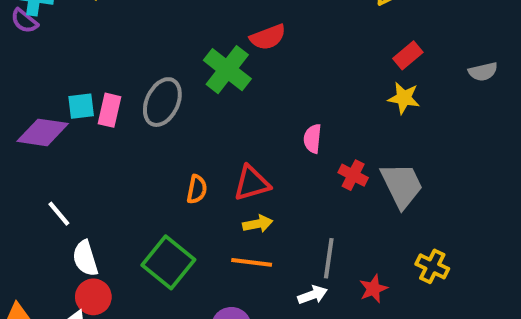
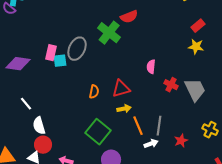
cyan square: (81, 106) -> (60, 61), moved
green square: (168, 262) -> (98, 132), moved
orange line: (252, 262) -> (138, 126), moved, turned 60

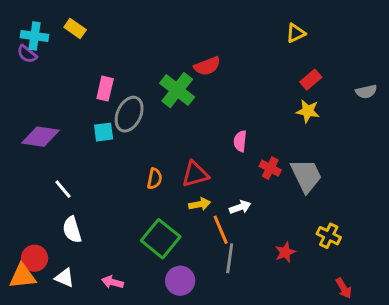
pink rectangle: (51, 53) -> (105, 89), moved
white line: (26, 104) -> (63, 189), moved
gray line: (159, 126) -> (230, 258), moved
white arrow: (151, 144) -> (240, 207), moved
red circle: (43, 145) -> (35, 258), moved

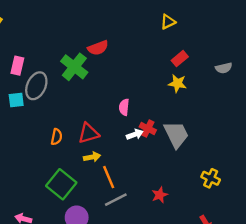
white arrow: (240, 207) -> (135, 134), moved
yellow cross: (329, 236) -> (211, 178), moved
gray line: (230, 258) -> (116, 200), turned 55

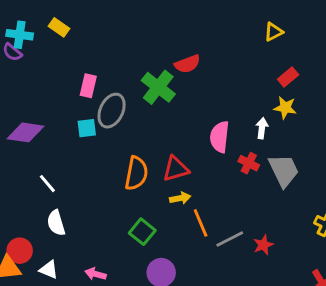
pink semicircle: (124, 107) -> (220, 137), size x1.5
white arrow: (135, 134) -> (262, 128), moved, turned -63
orange semicircle: (56, 137) -> (136, 173), size x1.6
green square: (61, 184) -> (142, 232), size x0.7
gray line: (116, 200) -> (230, 239), moved

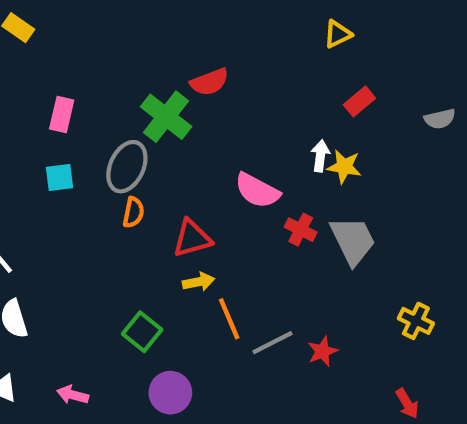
yellow star: (285, 108) -> (344, 167), moved
gray ellipse: (112, 111) -> (127, 167), moved
white arrow: (262, 128) -> (320, 156), moved
pink semicircle: (220, 137) -> (257, 191), turned -68
orange semicircle: (136, 173) -> (133, 212), moved, size x0.6

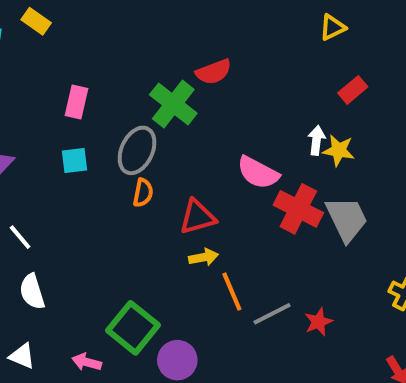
red cross: (301, 230) -> (298, 209), size x1.6
green square: (142, 332) -> (133, 328), moved, size x1.4

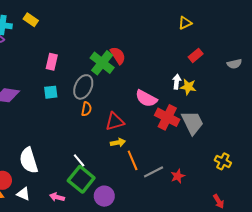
red semicircle: (214, 72) -> (118, 55), moved, turned -102
white line: (20, 237) -> (79, 160), moved
white semicircle: (32, 292) -> (29, 160), size x1.4

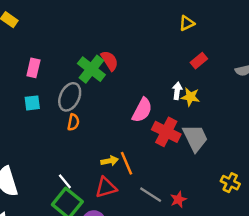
pink semicircle: (146, 98) -> (142, 110), turned -90
red triangle: (115, 122) -> (106, 187), moved
orange line: (133, 160) -> (126, 163), moved
gray line: (154, 172) -> (151, 195), turned 60

